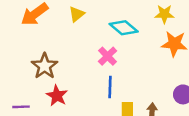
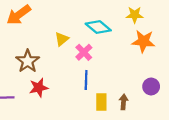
yellow triangle: (77, 14) -> (62, 39), moved
red star: (57, 96) -> (39, 88), turned 30

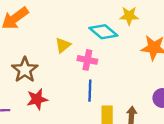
yellow star: (135, 15) -> (129, 16), moved
pink cross: (84, 52) -> (87, 60), turned -35

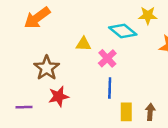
yellow triangle: (63, 45) -> (84, 44), turned 42
pink cross: (87, 60) -> (107, 58), turned 36

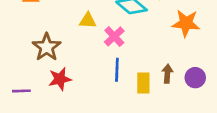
yellow rectangle: (126, 112) -> (143, 83), moved
brown arrow: (150, 112) -> (167, 74), moved

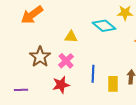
pink cross: (114, 36) -> (66, 61), moved
red star: (60, 79) -> (61, 85), moved

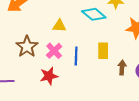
blue line: (93, 74) -> (76, 56), moved
yellow rectangle: (113, 84) -> (103, 51), moved

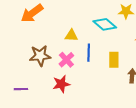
brown star: (27, 47) -> (40, 56), turned 30
blue line: (76, 56) -> (89, 53), moved

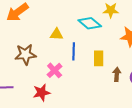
pink cross: (66, 60) -> (55, 70), moved
red star: (61, 84) -> (42, 93), moved

